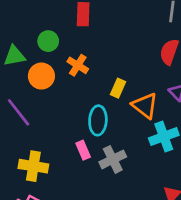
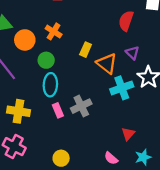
green circle: (48, 41) -> (46, 60), moved
cyan ellipse: (98, 120) -> (50, 85), moved
pink rectangle: (83, 150) -> (58, 110), moved

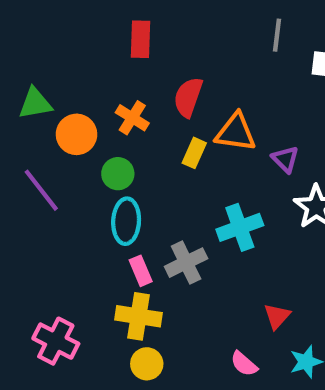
red semicircle: (126, 21) -> (188, 97), moved
orange triangle: (107, 63) -> (236, 132), moved, turned -30
cyan cross: (122, 88) -> (240, 227), moved
yellow cross: (18, 111) -> (138, 316), moved

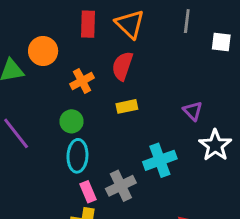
orange cross: (132, 118) -> (82, 81), turned 30
orange triangle: (236, 132) -> (130, 24), moved, turned 36
orange circle: (76, 134) -> (43, 51), moved
yellow rectangle: (194, 153) -> (127, 106), turned 54

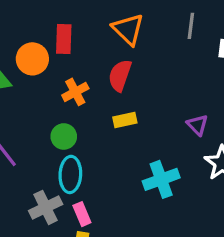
red rectangle: (88, 24) -> (64, 39), moved
gray cross: (121, 186) -> (46, 207), moved

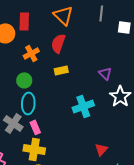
gray cross: (46, 207) -> (13, 123), turned -30

